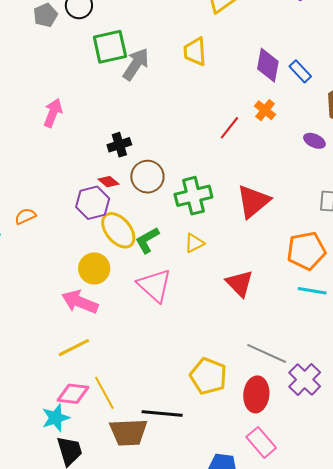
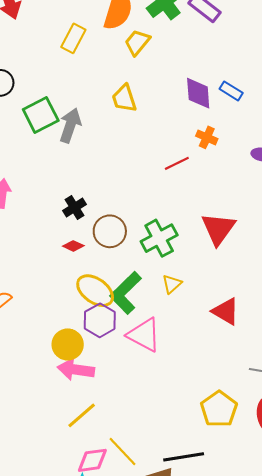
red line: (229, 128) -> (177, 163), turned 40
purple hexagon: (93, 203) -> (100, 320), moved
green L-shape: (147, 240) -> (126, 293), size x1.5
yellow circle: (94, 268) -> (68, 344), moved
yellow pentagon: (208, 376) -> (219, 409), turned 30

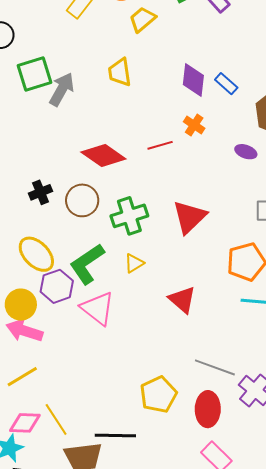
black cross: (75, 208) -> (41, 192), moved
red diamond: (73, 246) -> (103, 156), moved, size x2.0
yellow ellipse: (95, 291) -> (36, 254), moved

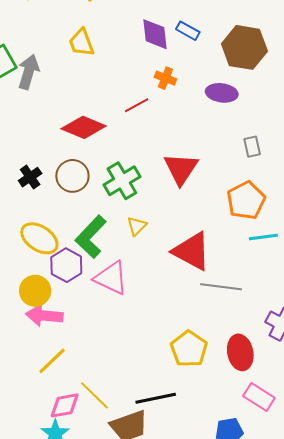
purple ellipse: (246, 152) -> (222, 93), size x1.4
red triangle: (182, 300) -> (192, 251), size x1.4
gray line: (215, 367) -> (221, 287), moved

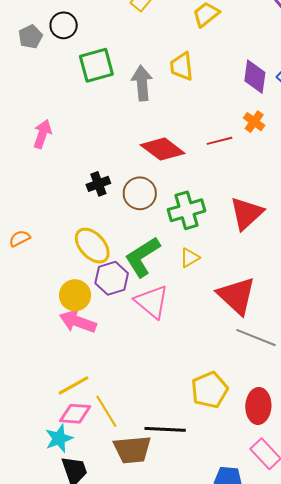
gray arrow: (29, 72) -> (142, 83), moved, turned -36
yellow line: (52, 361) -> (73, 385), moved

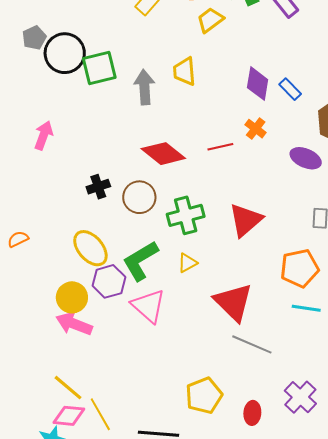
black circle: (64, 25) -> (65, 53), moved, size x1.5
yellow line: (73, 385) -> (68, 388), turned 68
red ellipse: (258, 406) -> (252, 413), size x0.7

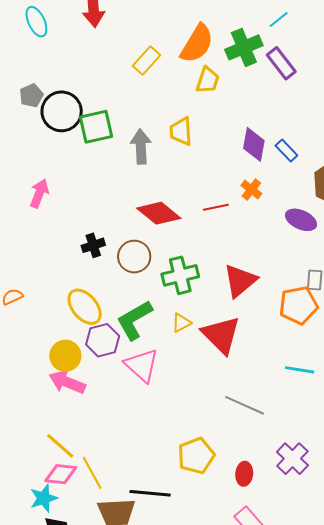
yellow trapezoid: (210, 20) -> (208, 80), turned 144
orange pentagon: (300, 268) -> (298, 305), moved
red triangle: (233, 302) -> (221, 335), moved

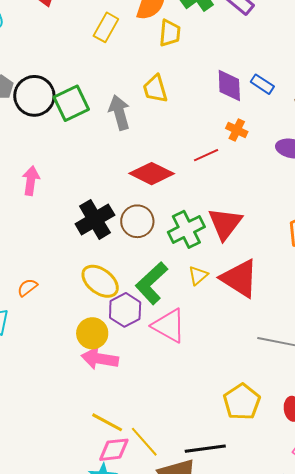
black cross: (93, 245) -> (95, 219), size x1.6
red triangle: (240, 281) -> (225, 224), moved

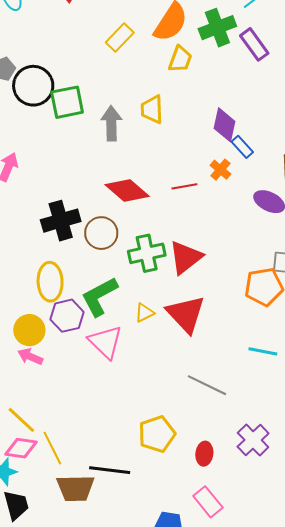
blue rectangle: (262, 84) -> (242, 147), moved
yellow triangle: (198, 276) -> (144, 313), moved
yellow ellipse: (100, 281) -> (50, 282), turned 36
pink arrow: (100, 359) -> (30, 357), size x0.7

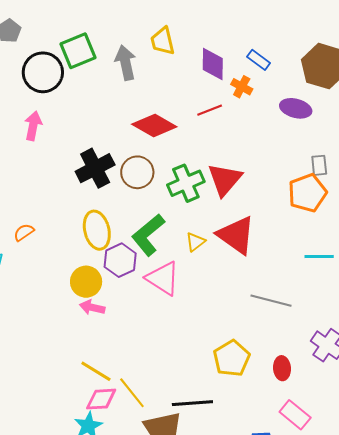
black circle: (33, 86) -> (43, 72), moved
purple diamond: (224, 125) -> (213, 64), moved

